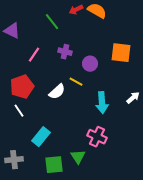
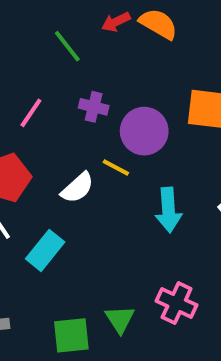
purple circle: (90, 64) -> (144, 131), size x1.5
cyan rectangle: (41, 137) -> (45, 250), moved
pink cross: (97, 137) -> (177, 303), moved

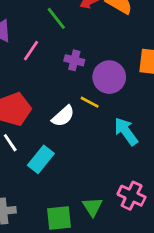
pink line: (31, 113) -> (31, 51), moved
cyan arrow: (168, 210) -> (126, 131), turned 148

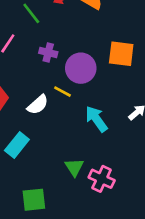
green triangle: (92, 207) -> (74, 167), moved

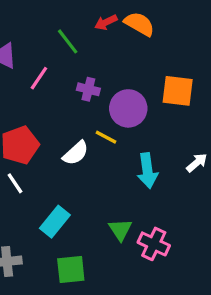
cyan arrow: (96, 119) -> (147, 171), turned -152
cyan rectangle: (17, 145) -> (55, 222), moved

